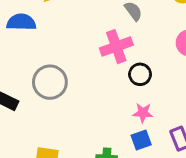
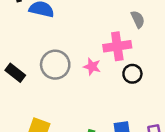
pink star: (143, 113) -> (92, 67), moved

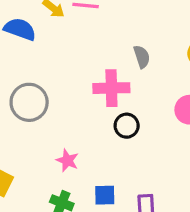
pink star: (92, 67) -> (67, 160), moved

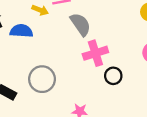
gray semicircle: (142, 57) -> (80, 24), moved, size x1.5

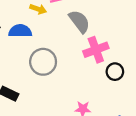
gray circle: (42, 79) -> (43, 62), moved

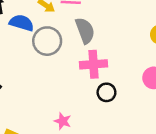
gray circle: (43, 62) -> (47, 41), moved

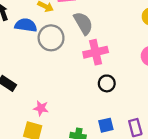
black circle: (106, 92) -> (107, 83), moved
pink star: (63, 121) -> (41, 108), moved

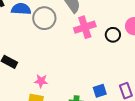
black circle: (107, 83) -> (113, 35), moved

